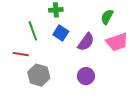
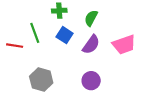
green semicircle: (107, 17) -> (91, 18), moved
red line: (21, 54) -> (15, 46), moved

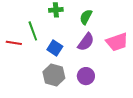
blue square: (65, 35) -> (55, 48), moved
gray hexagon: (41, 80) -> (54, 75), moved

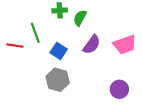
green semicircle: (86, 17) -> (80, 18), moved
purple circle: (86, 76) -> (119, 89), moved

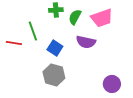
purple semicircle: (92, 45) -> (86, 42), turned 66
pink trapezoid: (125, 45) -> (102, 18), moved

